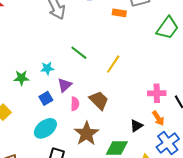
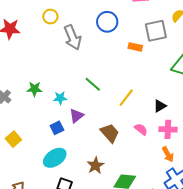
green star: (21, 78) -> (34, 89), moved
pink semicircle: (75, 104) -> (141, 129), moved, turned -56
black triangle: (136, 126) -> (160, 106), moved
brown star: (86, 134) -> (95, 165), size x0.7

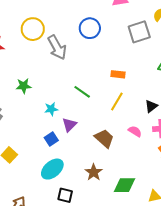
yellow circle: (50, 17) -> (33, 29), size x1.5
orange rectangle: (135, 47) -> (118, 74), moved
green star: (34, 89) -> (24, 86), moved

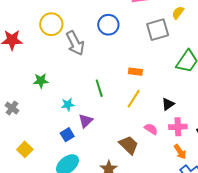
green line: (82, 92) -> (99, 88), turned 36
brown trapezoid: (104, 138) -> (129, 145), moved

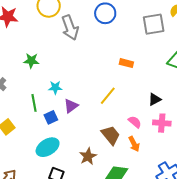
green line: (99, 88) -> (34, 103), moved
yellow line: (134, 99) -> (108, 96), moved
orange arrow: (180, 152) -> (134, 144), moved

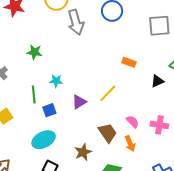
black triangle: (155, 99) -> (157, 81), moved
purple triangle: (71, 106) -> (79, 102), moved

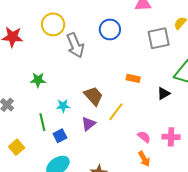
brown trapezoid: (107, 133) -> (93, 96), moved

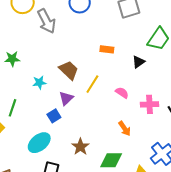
green line: (42, 122) -> (13, 108), moved, turned 36
blue square: (60, 136) -> (54, 116), moved
pink semicircle: (144, 137) -> (122, 93), moved

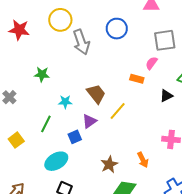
pink semicircle: (122, 93) -> (151, 63), moved, turned -96
green line: (13, 108) -> (46, 124), moved
brown star: (80, 147) -> (109, 164), moved

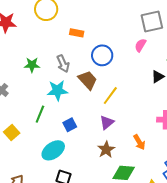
blue circle: (117, 29) -> (102, 55), moved
gray arrow: (81, 42) -> (63, 64), moved, size x0.7
orange rectangle: (137, 79) -> (77, 33), moved
cyan star: (65, 102) -> (57, 90), size x1.5
purple triangle: (89, 121) -> (107, 122), moved

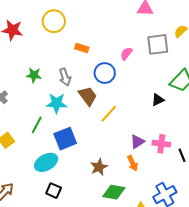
pink semicircle: (140, 45) -> (126, 54), moved
purple triangle: (107, 122) -> (137, 142), moved
blue square: (70, 125) -> (65, 139), size x1.6

